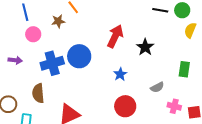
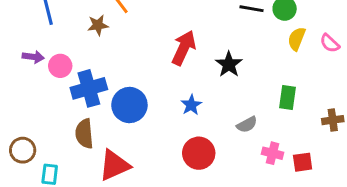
pink circle: (33, 34) -> (60, 66), moved
blue circle: (79, 56) -> (129, 105), moved
purple arrow: (15, 60) -> (33, 57), moved
brown semicircle: (38, 93) -> (84, 134), moved

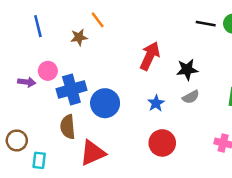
purple arrow: (33, 57) -> (27, 82), moved
black star: (229, 64) -> (187, 70), turned 30
gray semicircle: (247, 125) -> (191, 97), moved

